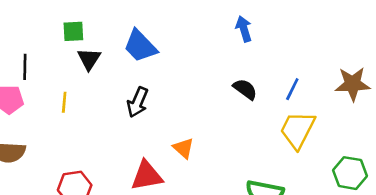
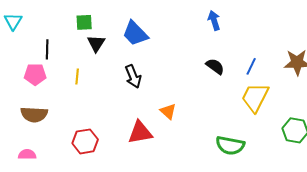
black arrow: (138, 102) -> (133, 76), turned -45

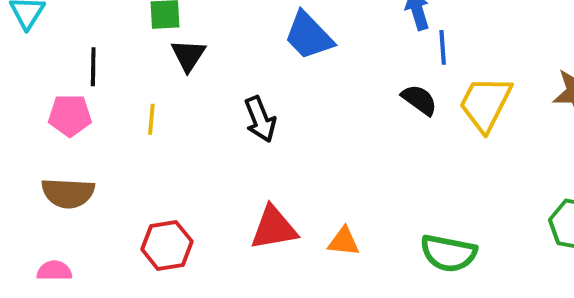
blue trapezoid: (135, 33) -> (309, 36), moved
blue line: (251, 66) -> (443, 47), moved, turned -30
yellow trapezoid: (255, 97) -> (485, 104), moved
orange triangle: (168, 111) -> (344, 242), moved, turned -36

